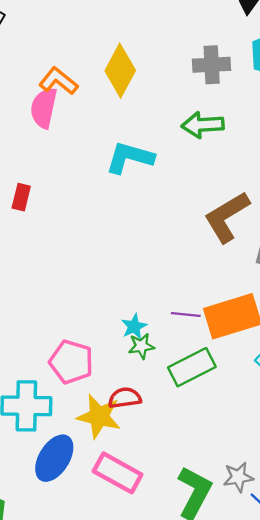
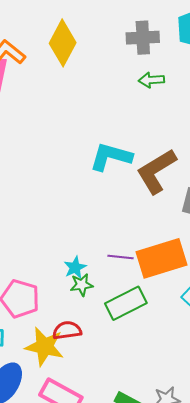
green arrow: (203, 125) -> (151, 80), moved, size x0.7
cyan L-shape: (130, 158) -> (111, 157), moved

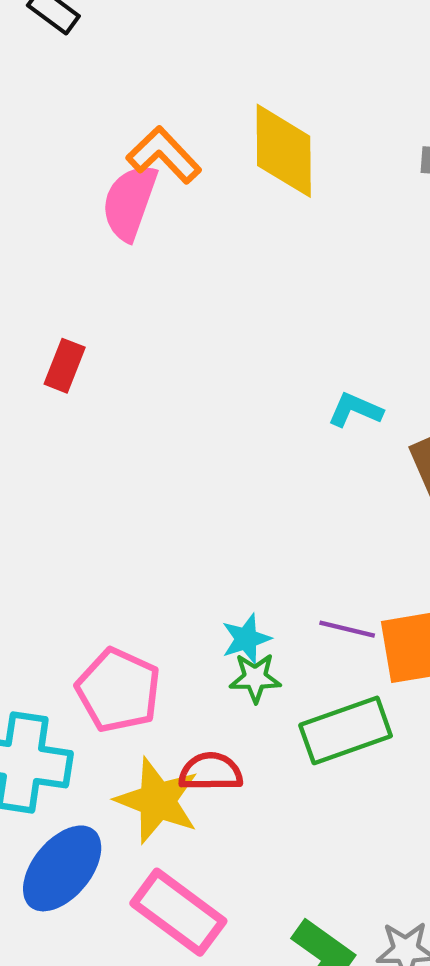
yellow diamond: (63, 43) -> (284, 151), turned -36
cyan L-shape: (111, 157) -> (355, 410), size x0.6

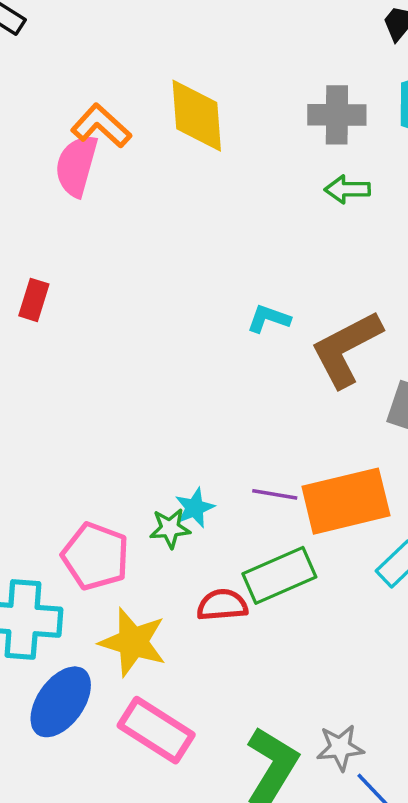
green star: (255, 678) -> (170, 528), moved
red semicircle: (211, 772) -> (222, 605), moved

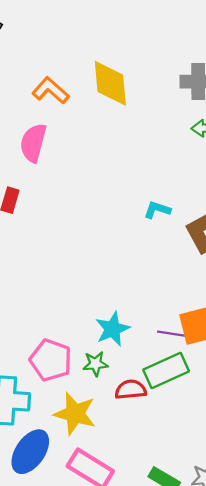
pink semicircle: (76, 166) -> (33, 143), moved
purple line: (275, 494) -> (171, 334), moved
cyan star: (195, 508) -> (112, 329), size x1.4
green star: (170, 528) -> (95, 364), moved

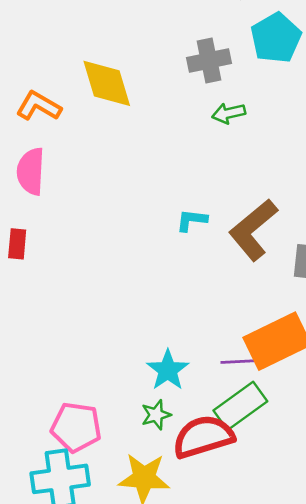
pink pentagon: (51, 360) -> (76, 427), moved
red semicircle: (131, 390) -> (203, 437), size x1.6

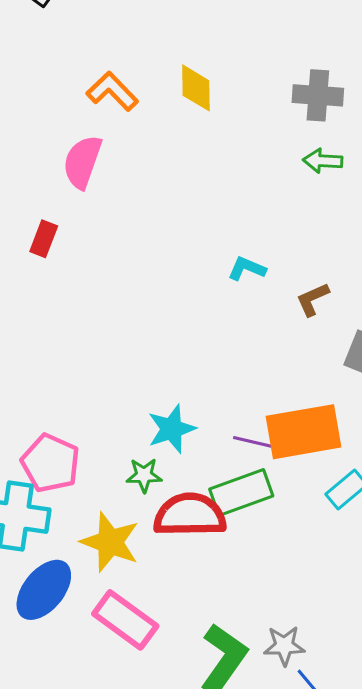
yellow diamond: (107, 83) -> (196, 88), size x0.7
brown L-shape: (253, 230) -> (313, 299), size x0.5

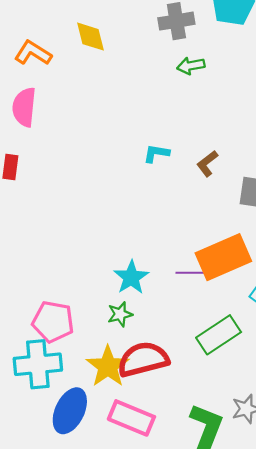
green rectangle: (241, 492) -> (219, 335), moved
red semicircle: (190, 515) -> (143, 359), moved
yellow star: (110, 542) -> (108, 366), turned 30

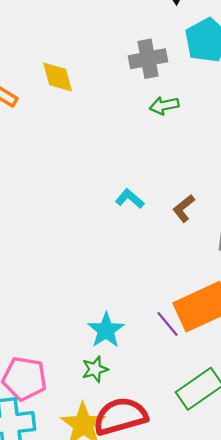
cyan L-shape: (156, 153) -> (130, 199), turned 32
purple line: (190, 273) -> (168, 324), turned 52

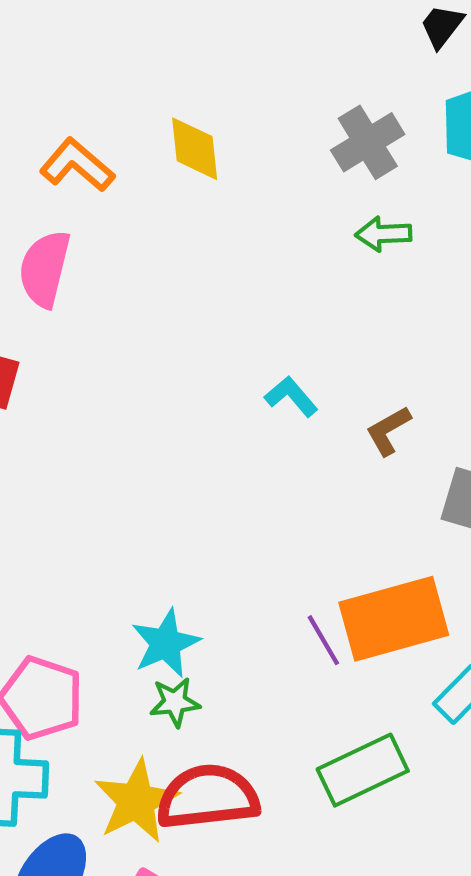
gray cross: (148, 59) -> (368, 142), turned -30
cyan star: (106, 330) -> (166, 643), moved

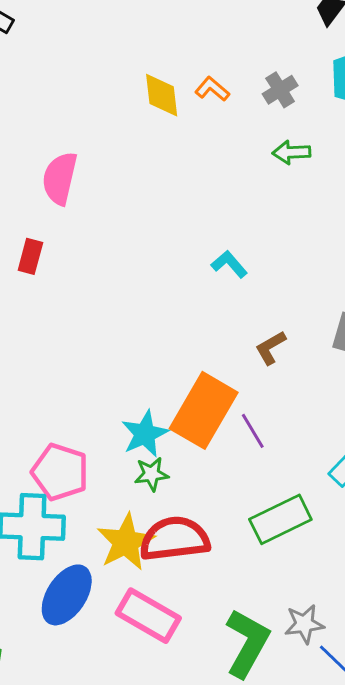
gray cross: (368, 142) -> (280, 90), size x0.7
orange L-shape: (77, 165) -> (212, 89), moved, size x0.7
brown L-shape: (388, 431) -> (271, 348), moved
orange rectangle: (394, 619) -> (204, 410), moved, turned -44

